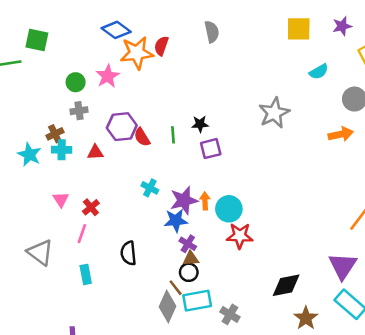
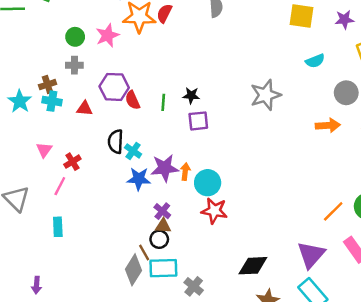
blue star: (176, 221) -> (139, 179), moved
black semicircle: (128, 253) -> (116, 142), moved

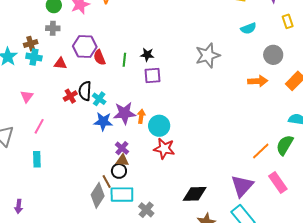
red cross: (72, 162) -> (70, 96), moved

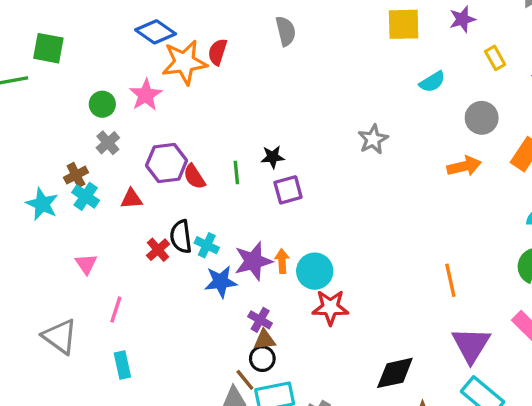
gray cross: (53, 28) -> (108, 143), turned -32
gray star: (208, 55) -> (373, 139), size x0.7
cyan cross: (34, 57) -> (86, 196), turned 35
orange line: (261, 151) -> (450, 280), moved, turned -48

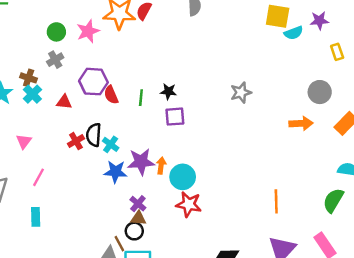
cyan semicircle: (432, 82) -> (294, 33), moved
brown cross: (76, 175) -> (29, 78), turned 35

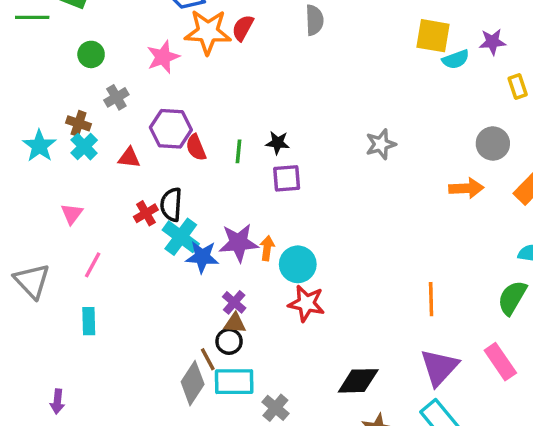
green circle: (56, 32) -> (91, 54), moved
cyan cross: (111, 144) -> (181, 237), moved, size x1.5

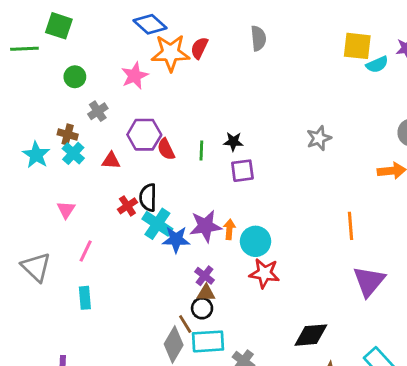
orange line: (431, 299) -> (350, 226), moved
purple triangle: (439, 367) -> (369, 281), moved

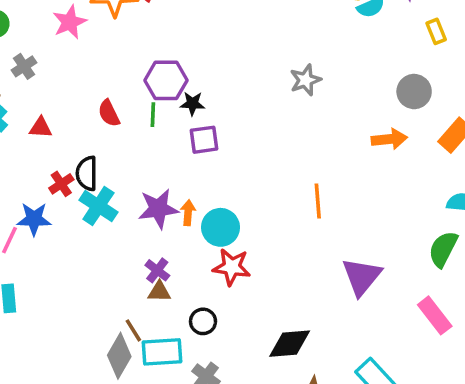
purple hexagon: (144, 135) -> (166, 80), moved
gray star: (319, 138) -> (305, 80), moved
orange line: (350, 226) -> (318, 201), moved
blue star: (176, 239) -> (34, 219), moved
black circle: (202, 308) -> (203, 321), moved

